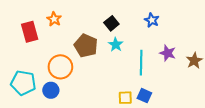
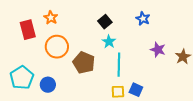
brown pentagon: (86, 46) -> (84, 63), moved
cyan line: (141, 63) -> (119, 65), moved
orange circle: (60, 67) -> (57, 47), moved
cyan pentagon: (23, 83) -> (22, 78), turned 30

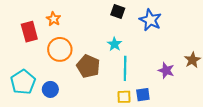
blue star: (143, 19) -> (150, 20), size x1.5
black square: (105, 22) -> (118, 12), moved, turned -32
purple star: (158, 50) -> (166, 70), moved
blue square: (136, 90) -> (143, 95), turned -32

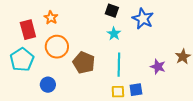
cyan star: (115, 44) -> (114, 34), moved
cyan pentagon: (23, 82) -> (22, 60), moved

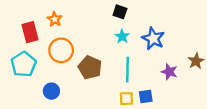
blue star: (143, 19) -> (153, 39), moved

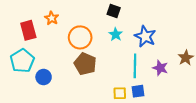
orange circle: (61, 50) -> (80, 37), moved
cyan line: (127, 70) -> (135, 66), moved
blue circle: (51, 91) -> (44, 77), moved

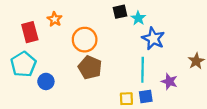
black square: (114, 11) -> (120, 12), turned -32
cyan star: (116, 34) -> (138, 18), moved
purple star: (160, 68) -> (169, 81), moved

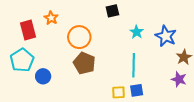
cyan star: (138, 18) -> (137, 32), moved
blue star: (153, 39) -> (166, 36), moved
purple star: (169, 81) -> (179, 79), moved

